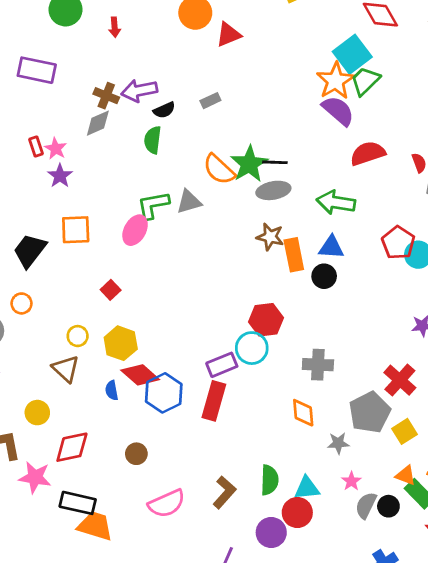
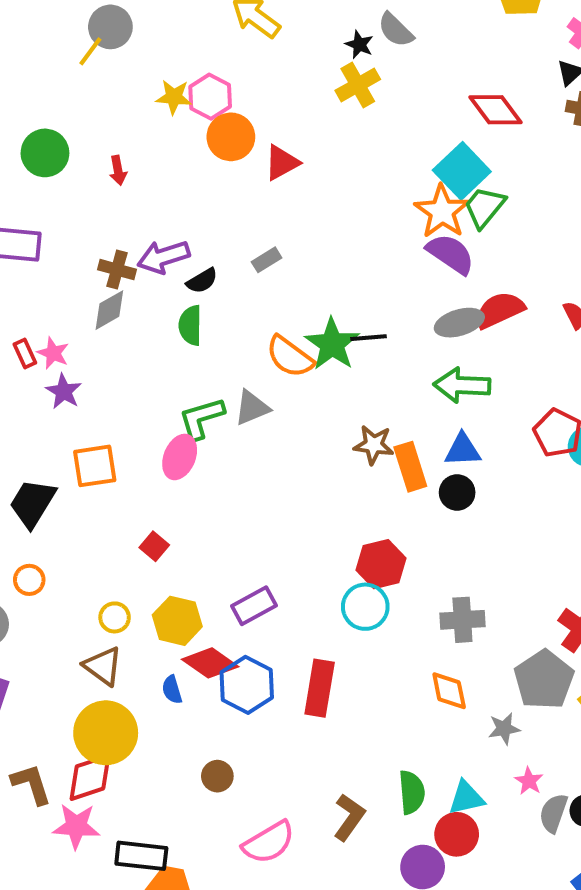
gray ellipse: (273, 190) -> (459, 323), moved
purple rectangle: (222, 365) -> (254, 606), moved
yellow circle: (37, 413) -> (106, 733), moved, size x1.8
red diamond: (72, 447) -> (90, 777), moved

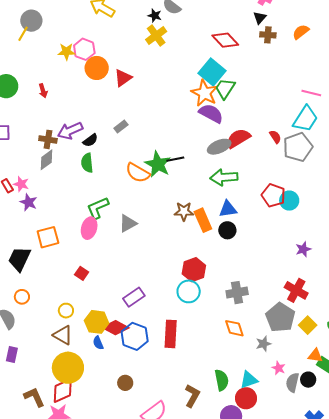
gray triangle: (252, 408) -> (128, 223), moved
yellow hexagon: (177, 621) -> (97, 322), moved

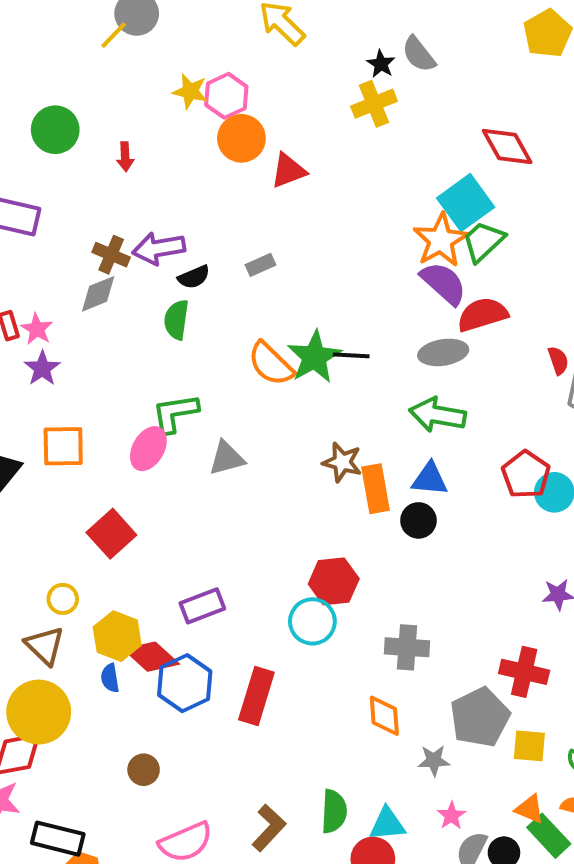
red semicircle: (238, 138) -> (482, 315), moved
red square: (82, 273) -> (111, 534), size x1.6
red cross: (296, 290) -> (524, 672), turned -30
yellow square: (308, 325) -> (529, 746), turned 36

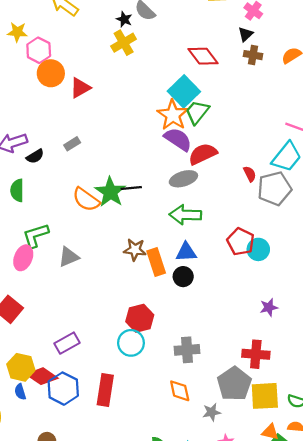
yellow star: (190, 91) -> (17, 32), moved
green semicircle: (176, 320) -> (17, 190), moved
yellow square: (529, 746) -> (265, 396), size x1.5

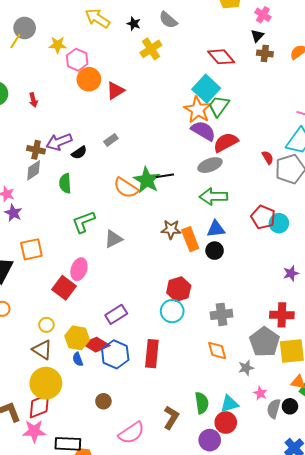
black star: (124, 19) -> (134, 24), moved
pink ellipse: (23, 258) -> (79, 269), moved

